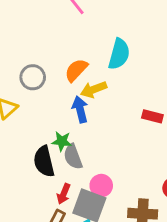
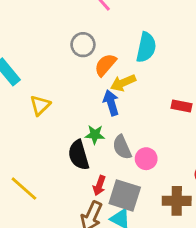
gray circle: (33, 77) -> (83, 45), moved
gray semicircle: (73, 157) -> (122, 147), moved
pink circle: (101, 186) -> (146, 159), moved

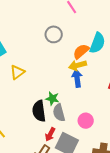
orange semicircle: (105, 65) -> (81, 51), moved
blue arrow: (111, 103) -> (77, 78), moved
gray semicircle: (122, 147) -> (59, 113), moved

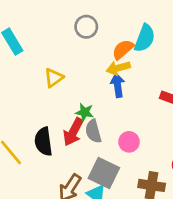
yellow triangle: (17, 72) -> (54, 78), moved
black semicircle: (39, 111) -> (43, 142), moved
red arrow: (50, 134) -> (73, 132), moved, size x1.5

